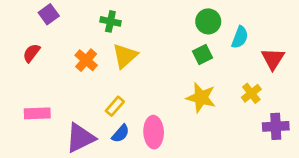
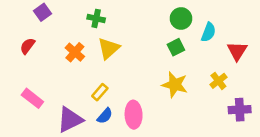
pink rectangle: (37, 113) -> (32, 98), turned 40

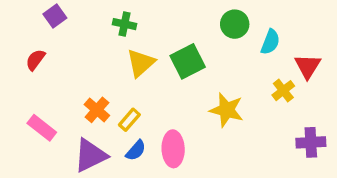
green square: (176, 47) -> (188, 61), moved, size x1.5
orange cross: (75, 52) -> (97, 110), moved
yellow cross: (218, 81) -> (283, 91), moved

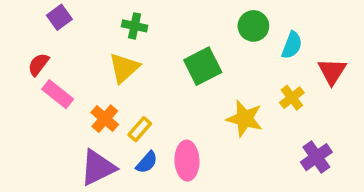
yellow triangle: (141, 63) -> (124, 68), moved
yellow cross: (283, 91) -> (292, 98), moved
pink rectangle: (42, 128) -> (58, 94), moved
purple cross: (311, 142) -> (316, 157), moved, turned -32

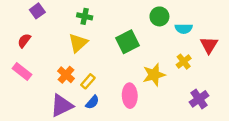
cyan semicircle: (292, 45) -> (184, 29), turned 70
pink rectangle: (58, 94) -> (22, 71), moved
yellow star: (245, 119) -> (154, 75), turned -30
pink ellipse: (187, 161) -> (130, 96), moved

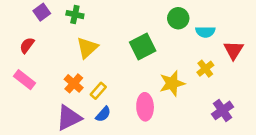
green cross: (85, 16) -> (75, 15), moved

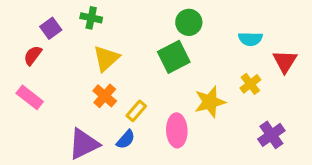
purple square: (42, 12) -> (51, 28), moved
green circle: (178, 18) -> (189, 22), moved
orange cross: (74, 83) -> (105, 96), moved
yellow rectangle: (98, 91) -> (136, 111), moved

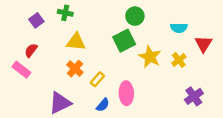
red semicircle: (33, 55) -> (31, 50), moved
yellow triangle: (106, 58) -> (76, 42), turned 48
yellow star: (210, 102) -> (150, 57), moved, turned -30
blue semicircle: (126, 139) -> (103, 105), moved

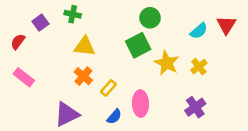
cyan semicircle: (179, 28) -> (199, 31), turned -42
red triangle: (203, 44) -> (226, 25), moved
red semicircle: (31, 50) -> (18, 42), moved
purple cross: (194, 96) -> (195, 107), moved

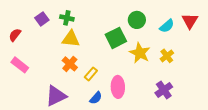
green cross: (73, 14) -> (67, 18), moved
green circle: (150, 18) -> (137, 20), moved
purple square: (40, 23) -> (42, 19), moved

